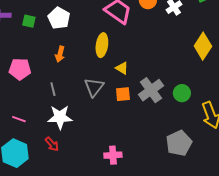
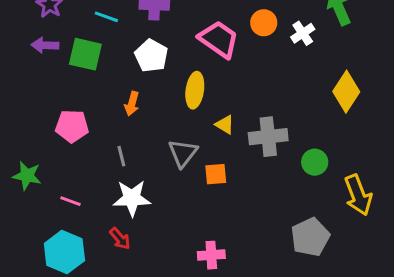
white pentagon: (59, 18) -> (151, 56), moved
green square: (29, 21) -> (85, 54), size x1.6
gray cross: (151, 90) -> (268, 137), moved, turned 30
orange square: (123, 94) -> (216, 174), moved

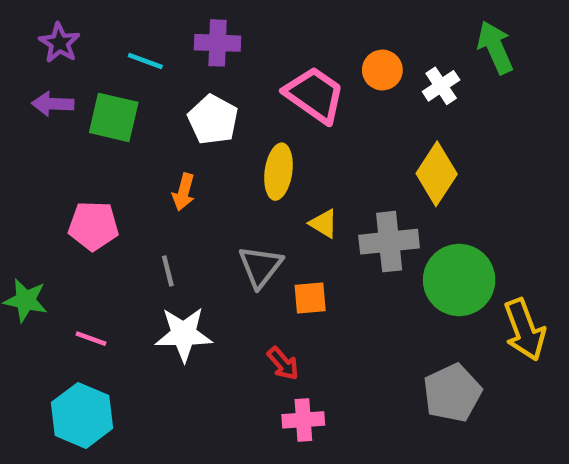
yellow diamond: (346, 92) -> (437, 174), moved
green circle: (315, 162) -> (459, 280), size x1.8
red arrow: (120, 239) -> (283, 364), moved

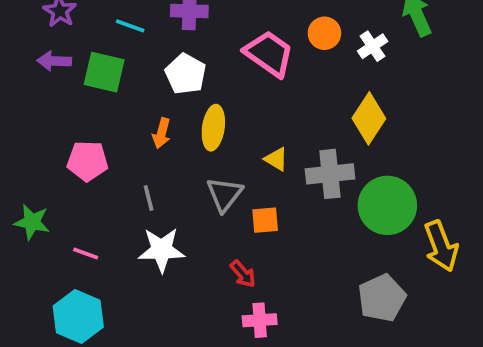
yellow ellipse: (278, 172) -> (213, 128), moved

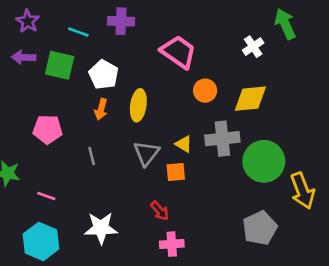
orange circle: (324, 33) -> (205, 91), moved
white pentagon: (186, 74) -> (104, 75), moved
yellow diamond: (369, 118) -> (250, 99), turned 51
yellow triangle: (276, 159) -> (184, 144), moved
white star: (162, 250) -> (101, 228), moved

